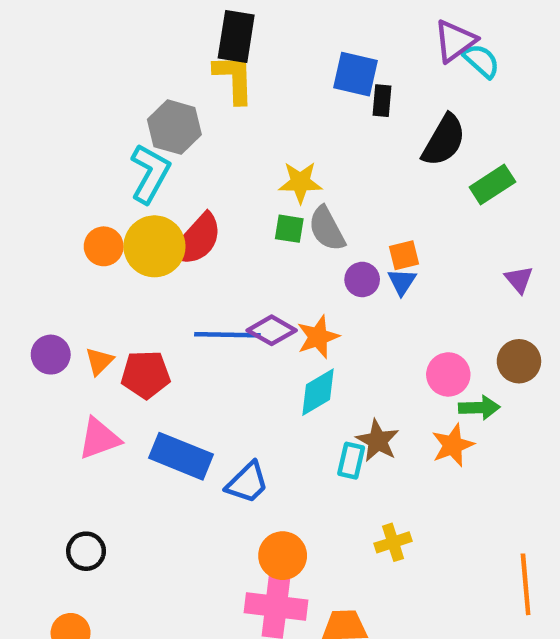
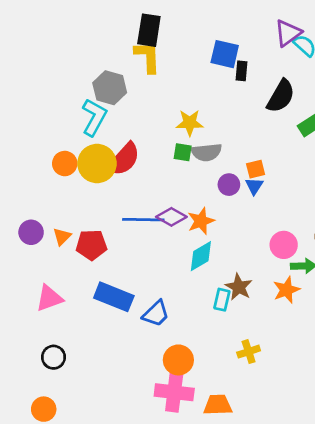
gray semicircle: (327, 229) -> (206, 152), turned -68
pink triangle: (99, 439) -> (49, 298), moved

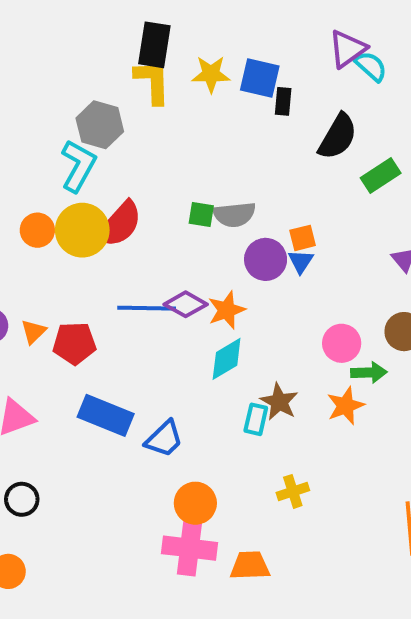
yellow star: (190, 123) -> (211, 74), moved
purple circle: (229, 185) -> (266, 259), size x1.4

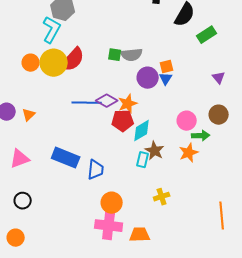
red pentagon: (74, 343) -> (123, 121), moved
cyan diamond: (227, 359) -> (142, 131), moved
blue trapezoid: (164, 439) -> (96, 170), turned -40

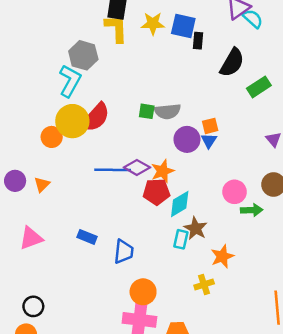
orange circle: (31, 63) -> (52, 137), moved
orange star: (189, 153) -> (222, 256), moved
blue rectangle: (66, 158) -> (87, 237), size x0.6
black circle: (23, 201) -> (33, 306), moved

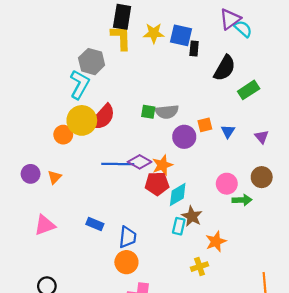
blue triangle: (209, 141) -> (228, 131), moved
orange circle: (143, 292) -> (126, 262), moved

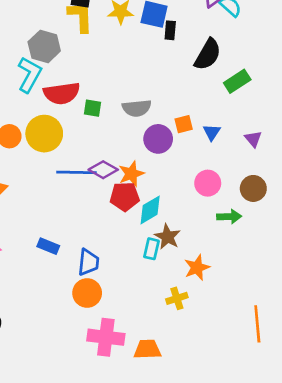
green square: (148, 112) -> (92, 108), moved
red semicircle: (102, 117) -> (62, 93), moved, turned 40
yellow circle: (82, 120) -> (44, 134), moved
pink circle: (227, 184) -> (208, 183), moved

